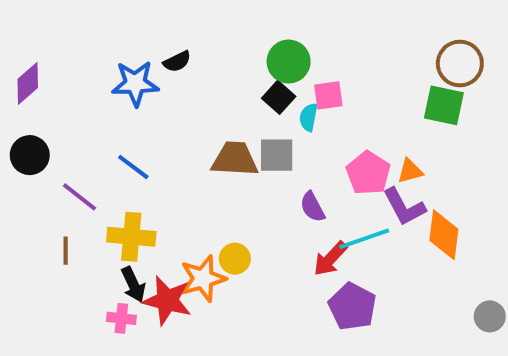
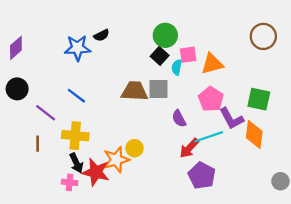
green square: (444, 105) -> (259, 99), moved
orange triangle: (410, 171) -> (212, 64), moved, size x1.5

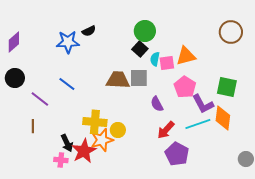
pink square: (188, 55) -> (167, 63), moved
yellow cross: (75, 136) -> (95, 122), moved
cyan line: (209, 137) -> (198, 124), moved
red star: (96, 172) -> (84, 151), turned 30

